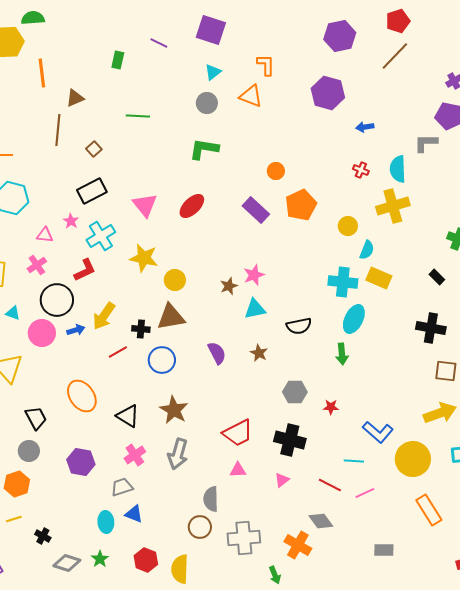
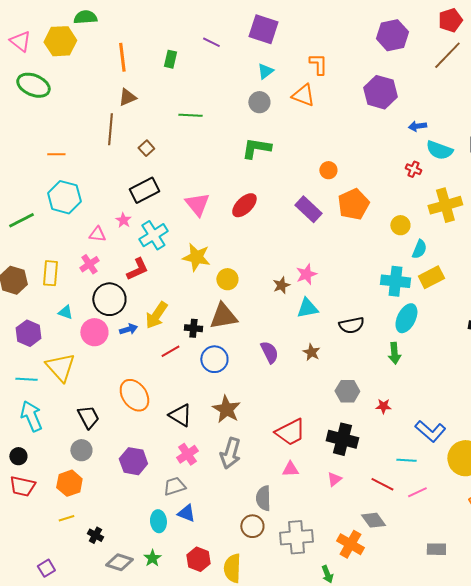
orange line: (42, 73) -> (122, 57), moved
cyan semicircle: (398, 169) -> (439, 150), moved, turned -68
yellow rectangle: (379, 278) -> (431, 277), turned -50

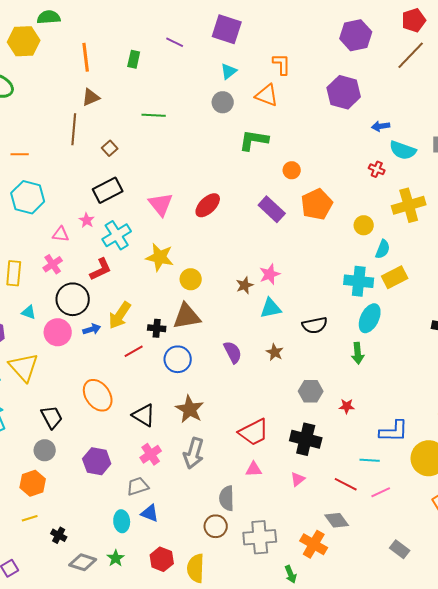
green L-shape: (256, 148) -> (254, 140), moved
blue L-shape: (430, 431) -> (394, 431), turned -40
gray rectangle: (436, 549) -> (400, 549), turned 36

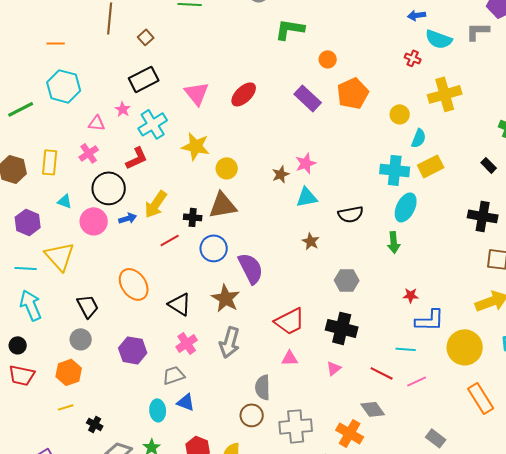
purple semicircle: (233, 352) -> (251, 268), moved, size x1.4
red star: (347, 406) -> (411, 295), moved

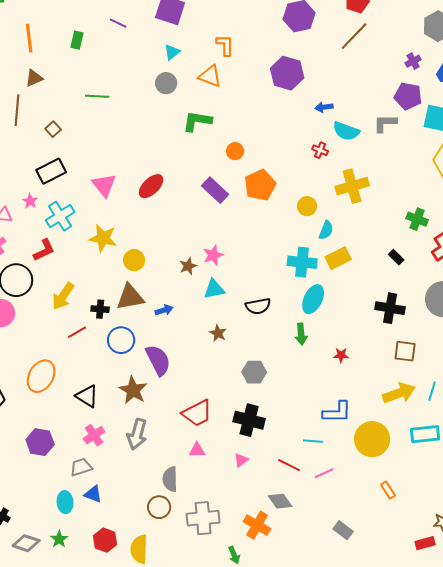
blue arrow: (128, 218) -> (164, 310), moved
orange ellipse: (134, 284) -> (41, 376), turned 64
red star: (411, 295) -> (341, 355), moved
orange rectangle: (481, 398) -> (388, 490), size x0.6

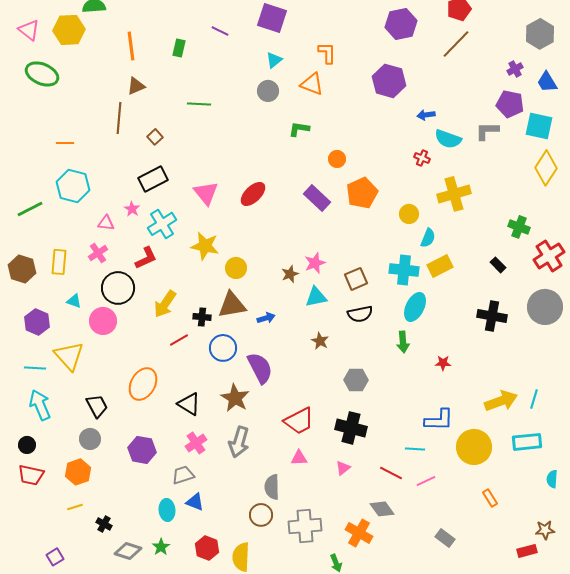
green L-shape: (197, 121) -> (299, 129), size x0.7
brown square: (405, 351) -> (356, 279), moved, turned -30

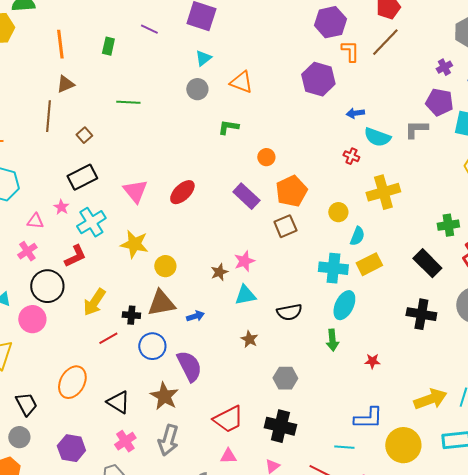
orange L-shape: (327, 53) -> (350, 51), moved
green cross: (519, 227) -> (448, 225), turned -30
black rectangle: (498, 265) -> (427, 263), size x1.8
brown square: (356, 279) -> (285, 226), moved

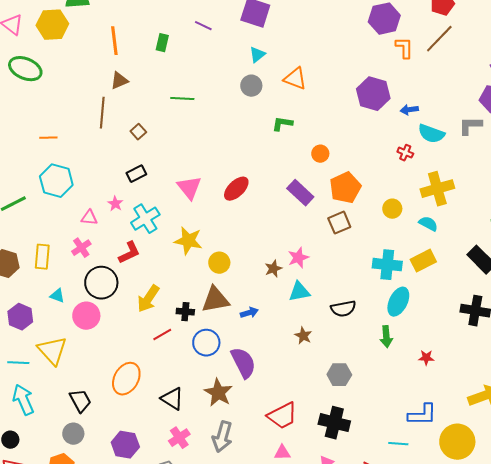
purple hexagon: (318, 79) -> (373, 94), moved
black rectangle: (82, 177) -> (136, 174), size x0.7
cyan semicircle: (357, 236) -> (428, 224), moved, turned -84

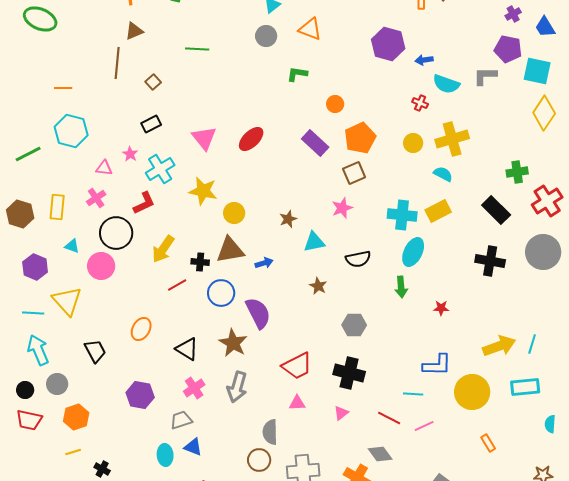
yellow circle: (392, 209) -> (413, 143), moved
pink star: (298, 258) -> (342, 208), moved
orange ellipse: (126, 379) -> (141, 329), size x0.7
gray circle: (73, 434) -> (57, 384), moved

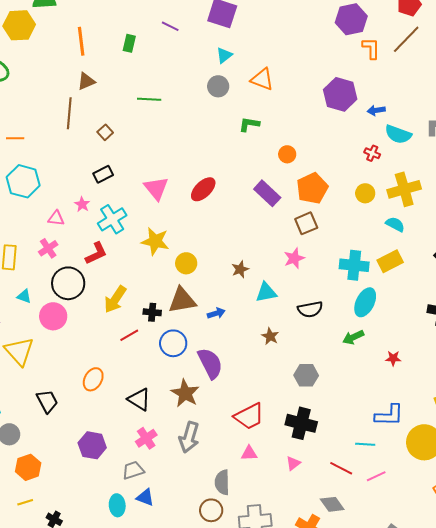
green arrow: (401, 287) -> (353, 337), turned 70

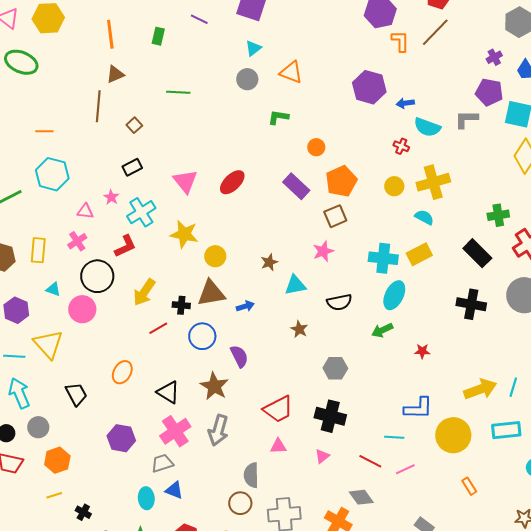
purple semicircle: (210, 363) -> (239, 356), size x0.7
pink cross: (146, 438) -> (175, 431), size x1.4

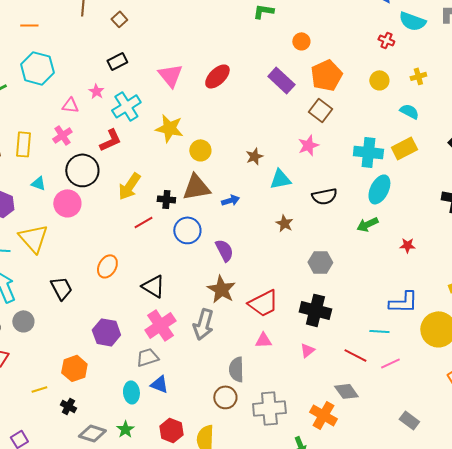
yellow cross: (433, 182) -> (418, 76), size x0.5
brown square: (335, 216) -> (320, 110), turned -30
brown star: (214, 386) -> (221, 289), moved
orange hexagon: (57, 460) -> (74, 368), moved

